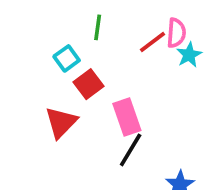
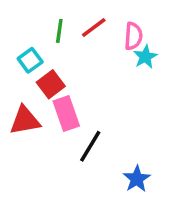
red line: (152, 42) -> (94, 27), moved
pink rectangle: (127, 117) -> (66, 114), moved
red triangle: (61, 122) -> (25, 120), turned 36

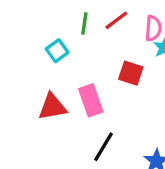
red square: (51, 84) -> (131, 73), moved, turned -35
black line: (90, 146) -> (104, 147), moved

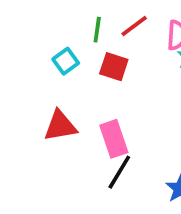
red square: (131, 73) -> (114, 67), moved
pink rectangle: (91, 100) -> (114, 139), moved

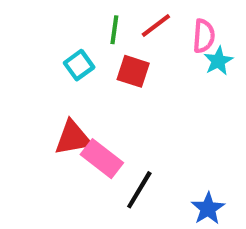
pink rectangle: (114, 139) -> (102, 159), moved, turned -33

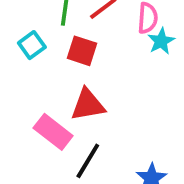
red triangle: (73, 138) -> (88, 105), moved

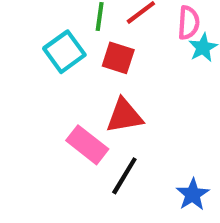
cyan square: (32, 45) -> (64, 52), size x1.4

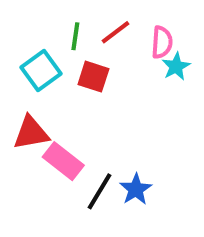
red triangle: (124, 116) -> (31, 133), moved
blue star: (193, 194) -> (136, 189), moved

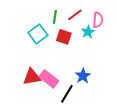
cyan star: (176, 66) -> (88, 32), moved
red triangle: (31, 133) -> (32, 77), moved
blue star: (136, 189) -> (83, 76), moved

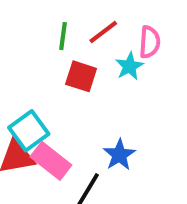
cyan square: (38, 34) -> (29, 131), moved

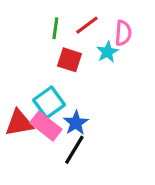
cyan square: (29, 131) -> (49, 102), moved
blue star: (119, 155) -> (76, 123), moved

